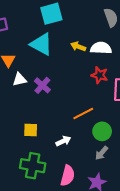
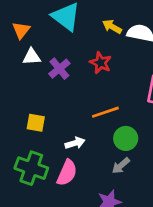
red star: (100, 75) -> (101, 63), moved
pink semicircle: (68, 176) -> (67, 173), moved

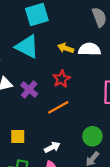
red star: (101, 63) -> (61, 79), turned 30
orange line: (105, 112) -> (58, 107), moved

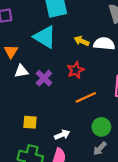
orange line: (58, 107) -> (86, 97), moved

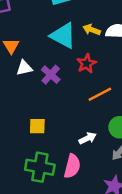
cyan triangle: (45, 37) -> (63, 36), moved
white arrow: (62, 135) -> (88, 138), moved

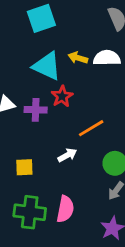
red star: (86, 64) -> (62, 96), moved
purple cross: (51, 75) -> (36, 110), turned -36
white arrow: (88, 138) -> (67, 155), moved

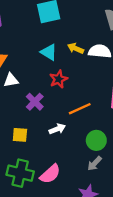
cyan triangle: (47, 66) -> (49, 52), size x0.7
purple cross: (36, 110) -> (35, 102), moved, turned 36
pink semicircle: (65, 209) -> (50, 174), turned 30

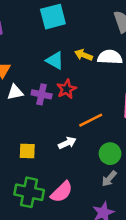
purple cross: (35, 102) -> (42, 94), moved, turned -30

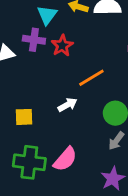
cyan triangle: (55, 60) -> (47, 15), turned 42
purple cross: (42, 94) -> (34, 40), moved

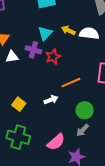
yellow square: (24, 117) -> (19, 104), turned 32
pink semicircle: (65, 159) -> (56, 142), moved

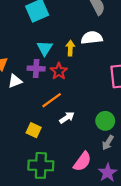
yellow arrow: (68, 30) -> (70, 48), moved, turned 80
orange line: (71, 83) -> (52, 100), moved

